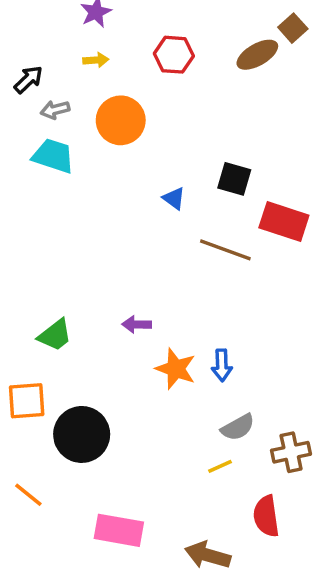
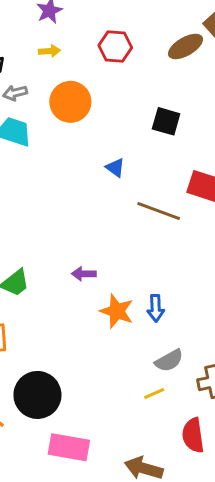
black square: (234, 179) -> (166, 121), moved
black circle: (82, 434) -> (37, 395), moved

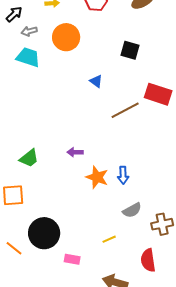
brown line: (159, 211) -> (125, 110), turned -48
yellow line: (154, 393) -> (109, 239), moved
pink rectangle: (69, 447) -> (72, 259), moved, size x0.6

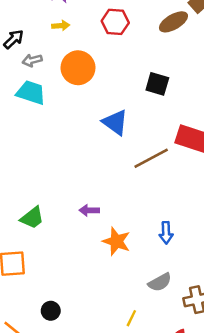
blue triangle: (96, 81) -> (115, 122), size x1.6
blue arrow: (123, 175) -> (166, 233), moved
black circle: (44, 233) -> (51, 311), size x0.5
yellow line: (109, 239) -> (131, 318), turned -40

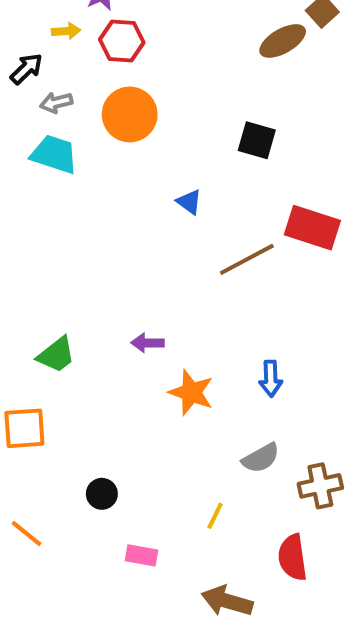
red hexagon: (115, 22) -> (122, 41), moved
yellow arrow: (61, 26) -> (66, 31), moved
blue triangle: (115, 122) -> (189, 202), size x0.6
black circle: (51, 311) -> (102, 494), moved

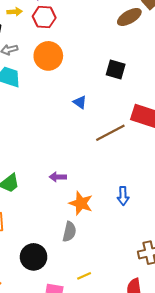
gray semicircle: (261, 458) -> (69, 232), moved, turned -48
black circle: (102, 494) -> (34, 257), size x1.6
yellow line: (215, 516) -> (84, 276), moved, turned 40

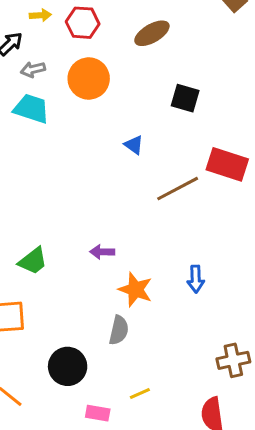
brown ellipse: (129, 17) -> (152, 33), moved

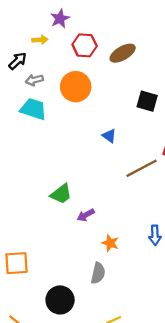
red hexagon: (83, 23) -> (85, 45), moved
purple arrow: (102, 252) -> (86, 215), turned -30
green trapezoid: (33, 261) -> (61, 194), moved
orange star: (135, 290) -> (110, 243), size x0.7

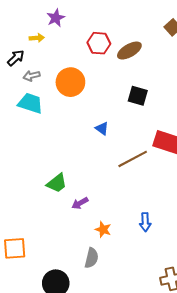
red hexagon: (85, 45) -> (99, 43), moved
brown ellipse: (123, 53) -> (129, 51), moved

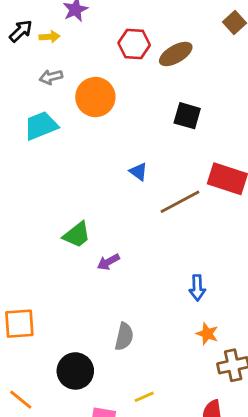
black arrow: (16, 58) -> (21, 31), moved
gray arrow: (32, 76) -> (51, 77), moved
cyan trapezoid: (30, 103) -> (41, 126), turned -40
blue triangle: (102, 128) -> (138, 172), moved
orange star: (103, 229) -> (207, 334), moved

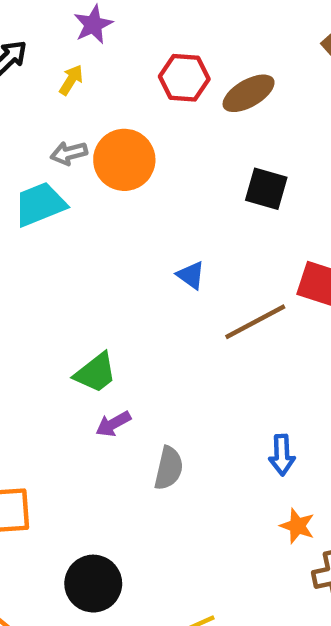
yellow arrow: (49, 37) -> (71, 80), moved, turned -54
gray arrow: (51, 77) -> (69, 153), moved
purple arrow: (108, 262) -> (113, 424), moved
gray semicircle: (124, 337) -> (169, 468), moved

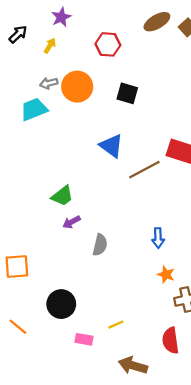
brown ellipse: (249, 93) -> (157, 22), moved
black square: (266, 189) -> (127, 93), moved
blue triangle: (191, 275) -> (111, 146), size x1.6

